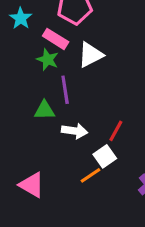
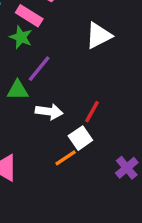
white triangle: (90, 55) -> (99, 36), moved
purple line: (65, 90) -> (39, 69), turned 48

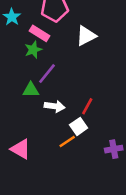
white triangle: (99, 36) -> (86, 36), moved
green star: (21, 37) -> (33, 50), turned 30
purple cross: (127, 168) -> (114, 149), turned 30

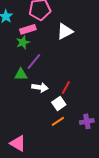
pink rectangle: (40, 33) -> (28, 29), turned -49
orange line: (67, 142) -> (58, 121), moved
pink triangle: (21, 149) -> (18, 143), moved

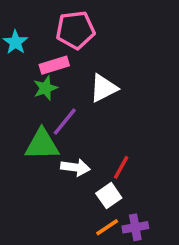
white triangle: (65, 31) -> (104, 88), moved
green triangle: (21, 74) -> (42, 144), size x1.5
purple cross: (87, 121) -> (135, 227), moved

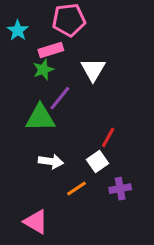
white triangle: (104, 88) -> (93, 70), turned -32
white arrow: (75, 167) -> (51, 161), moved
orange line: (107, 227) -> (76, 189), moved

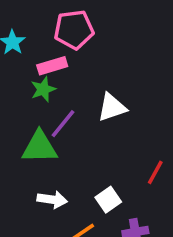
white triangle: (93, 70) -> (112, 107), moved, turned 40
red line: (108, 137) -> (155, 172), moved

